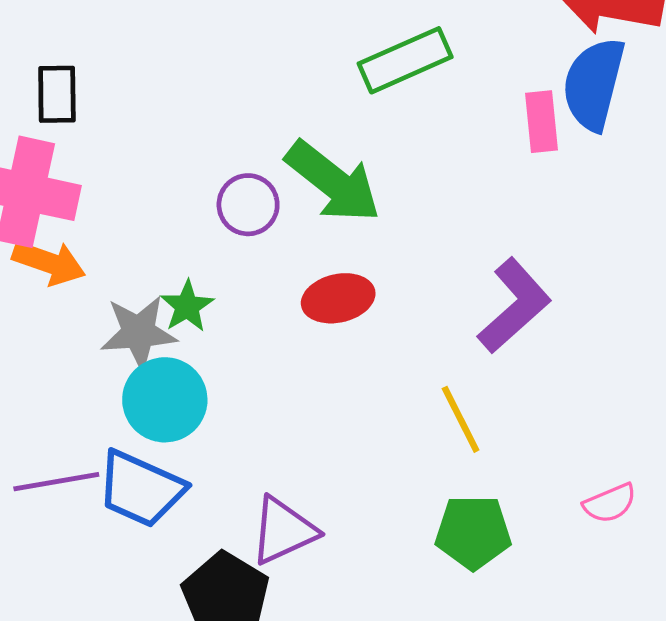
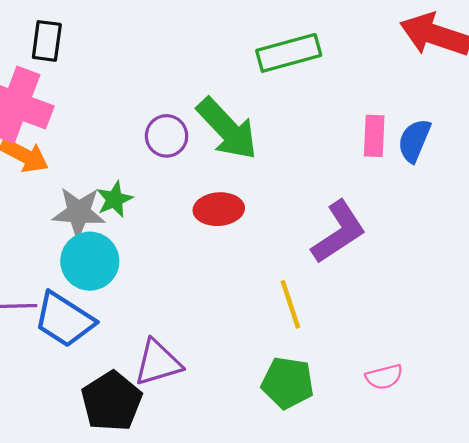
blue semicircle: (594, 84) -> (414, 141), moved, size x0.7
pink rectangle: (541, 122) -> (374, 136), moved

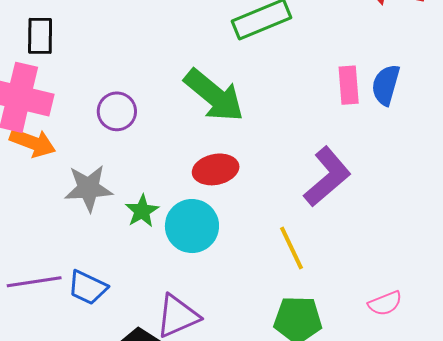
purple circle: (167, 136) -> (117, 111), moved
green star: (114, 199) -> (142, 211), moved
cyan circle: (90, 261) -> (192, 226), moved
blue trapezoid: (64, 320) -> (88, 287), size x0.7

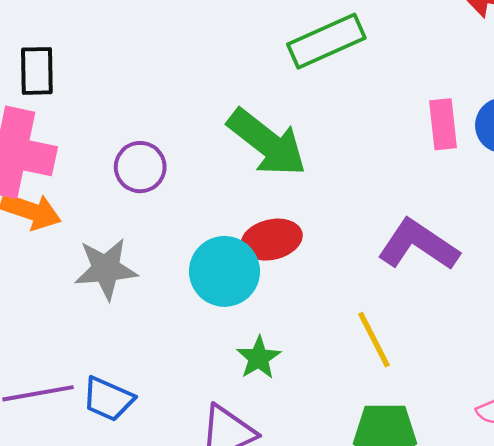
purple L-shape: (327, 177) -> (418, 245), turned -104
green star: (142, 211) -> (259, 358), moved
cyan circle: (192, 226) -> (224, 271), moved

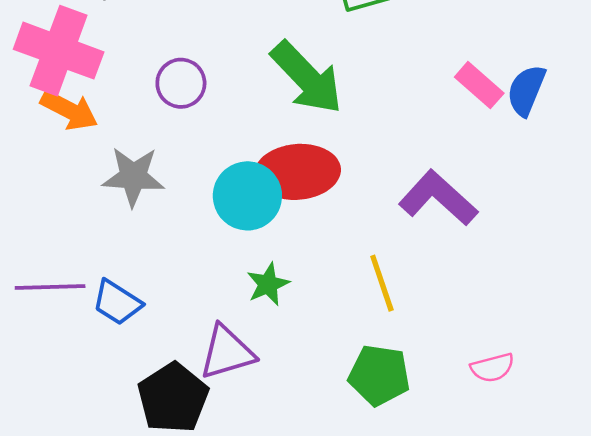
pink rectangle: (443, 124) -> (479, 85), turned -51
red ellipse: (272, 240) -> (297, 172), size x1.4

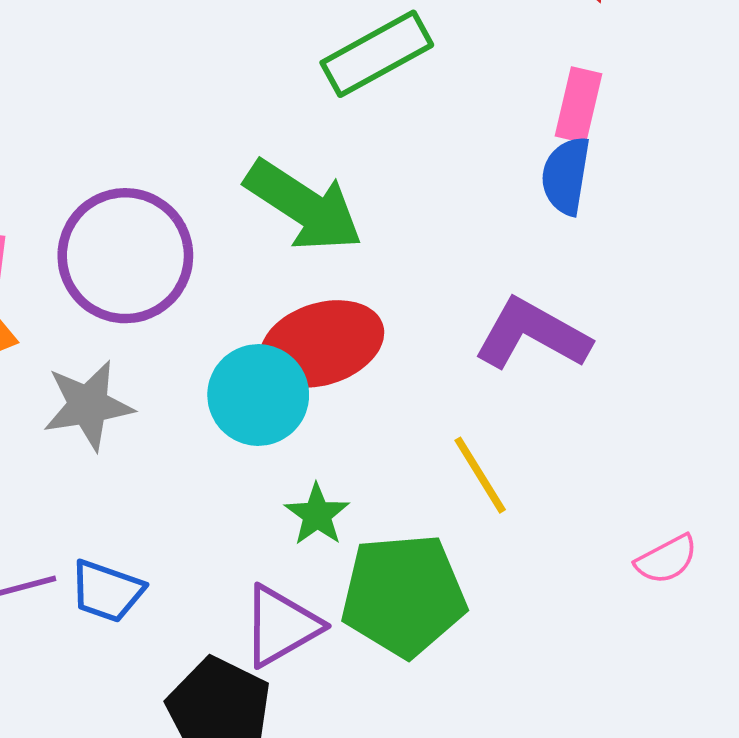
purple circle: (181, 83) -> (125, 256), size x1.8
pink rectangle: (479, 85) -> (578, 105), moved, turned 75
blue semicircle: (526, 90) -> (566, 176), moved
green pentagon: (379, 375) -> (404, 595), moved, size x1.4

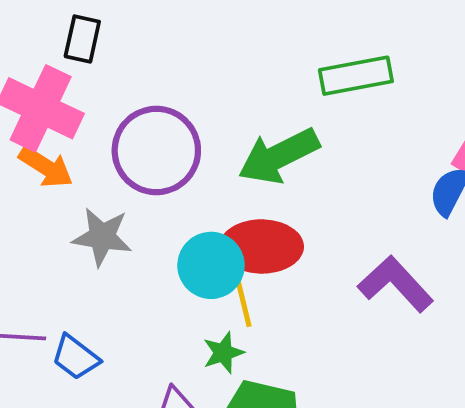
green arrow: (304, 206) -> (279, 156), turned 102
yellow line: (480, 475) -> (242, 299), moved

